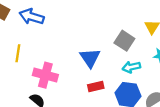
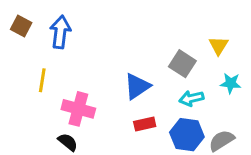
blue arrow: (32, 17) -> (60, 32), turned 80
blue triangle: (90, 58) -> (137, 86), turned 30

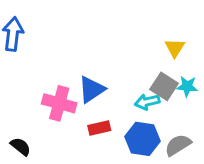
gray square: (182, 64) -> (164, 86), moved
pink cross: (78, 109) -> (59, 103), moved

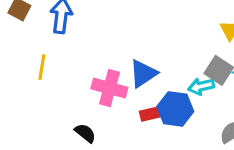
blue hexagon: (142, 139) -> (175, 109), moved
black semicircle: (21, 147) -> (85, 133), moved

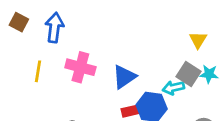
pink cross: (109, 88) -> (80, 67), moved

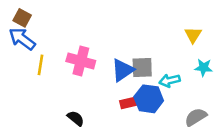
blue arrow: (54, 28) -> (22, 39), moved, turned -60
gray square: (188, 74) -> (142, 68), moved, turned -35

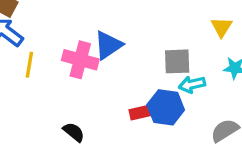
gray square: (142, 68) -> (177, 61), moved
blue triangle: (123, 70) -> (108, 45), moved

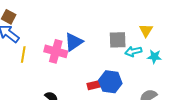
gray square: (177, 61) -> (118, 40), moved
cyan arrow: (192, 84) -> (133, 51), moved

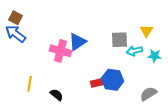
yellow line: (23, 55) -> (30, 84), moved

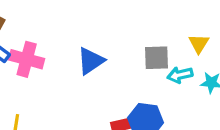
pink cross: (61, 51) -> (27, 59), moved

